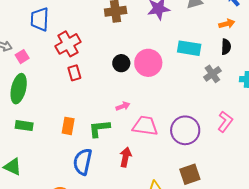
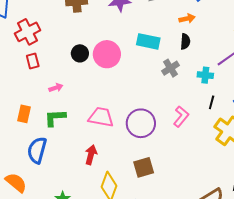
pink arrow: (123, 106) -> (56, 88), moved
red arrow: (126, 157) -> (91, 155), moved

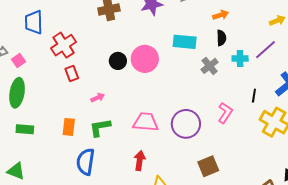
cyan cross: (205, 75) -> (240, 59), moved
brown square: (144, 167) -> (208, 166), moved

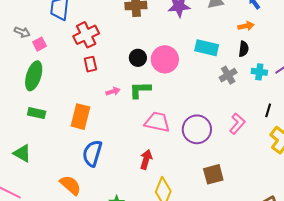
orange rectangle: (69, 127) -> (80, 117), size x1.4
green L-shape: (100, 128) -> (140, 90), moved

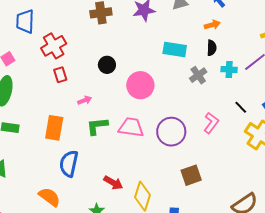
pink circle: (165, 59) -> (140, 85), moved
green L-shape: (140, 90) -> (97, 126), moved
black line: (268, 110) -> (241, 107), turned -56
red arrow: (146, 159) -> (113, 183), moved, turned 108

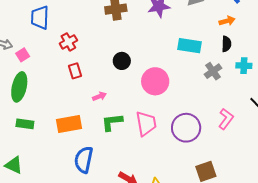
red cross: (54, 46) -> (68, 42), size x0.7
pink trapezoid: (131, 127) -> (146, 123), turned 72
orange rectangle: (54, 128) -> (69, 124), turned 70

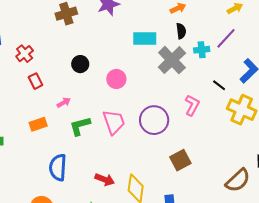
gray cross: (213, 71) -> (172, 60), size x1.6
pink circle: (155, 81) -> (116, 79), size x0.7
orange rectangle: (69, 124) -> (38, 124), moved, size x0.7

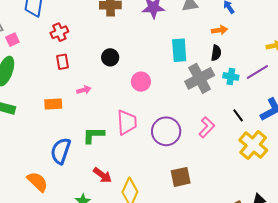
cyan rectangle: (145, 38) -> (179, 50), turned 70
green L-shape: (80, 126) -> (93, 135), moved

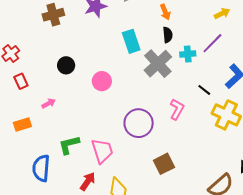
orange arrow: (219, 30) -> (165, 12), turned 91
pink trapezoid: (127, 122) -> (102, 151), moved
red arrow: (102, 175) -> (88, 181), turned -78

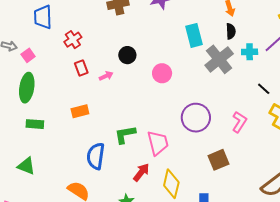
pink arrow: (49, 103) -> (106, 76), moved
pink L-shape: (177, 109) -> (239, 122), moved

